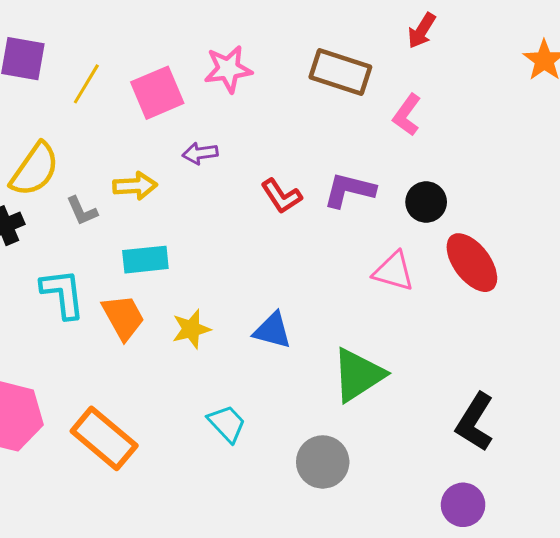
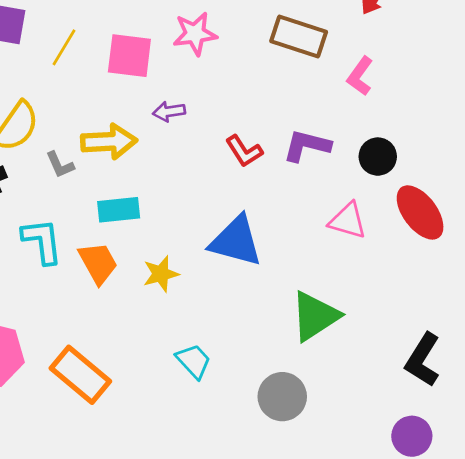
pink square: (157, 93) -> (129, 56), turned 30
yellow arrow: (135, 186) -> (109, 142), size x1.4
blue triangle: (272, 331) -> (236, 241), moved, size x1.5

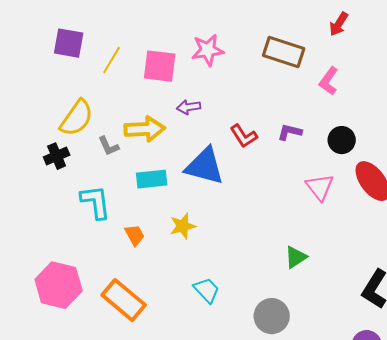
purple L-shape: (307, 146) -> (290, 132), size x0.7
pink triangle: (348, 221) -> (320, 187), turned 36
blue triangle: (236, 241) -> (205, 166), moved
orange trapezoid: (98, 263) -> (135, 235), moved, size x0.7
green triangle: (315, 316) -> (296, 257), size x0.6

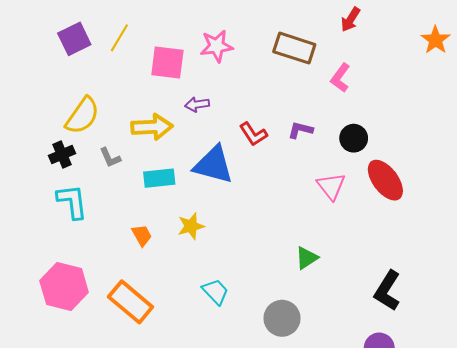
purple square: (69, 43) -> (74, 39), turned -36
yellow line: (112, 60) -> (119, 38), moved
gray L-shape: (109, 146) -> (110, 158), moved
cyan L-shape: (96, 202) -> (72, 202), moved

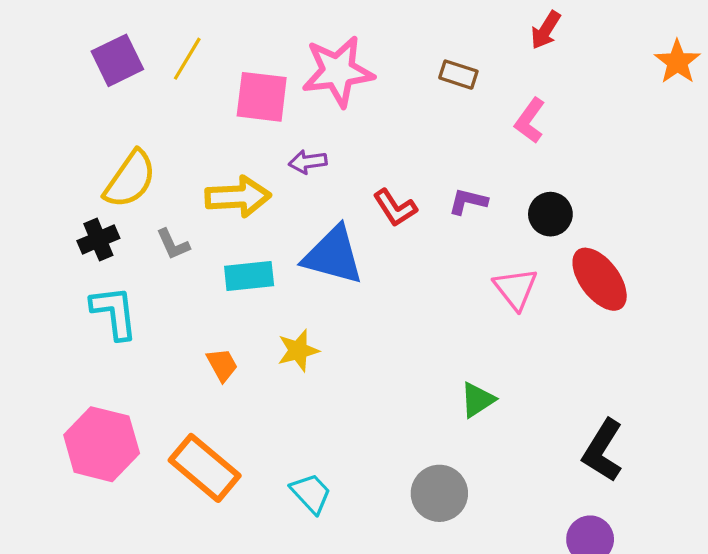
pink star: (217, 46) -> (338, 71), size x1.4
brown rectangle: (294, 48) -> (458, 75), size x0.6
cyan trapezoid: (215, 292) -> (311, 493), moved

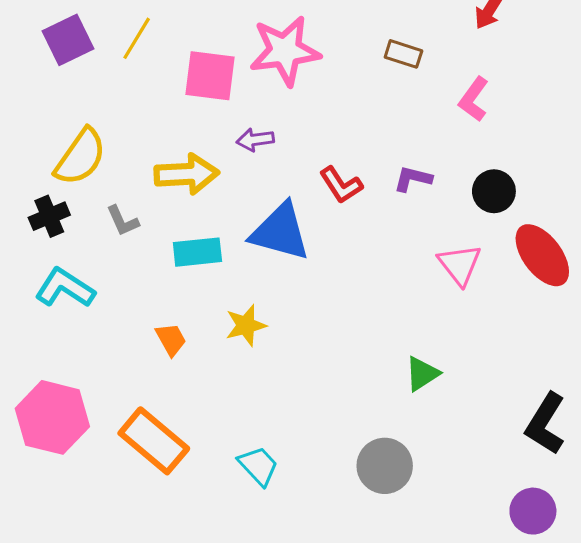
cyan L-shape: (114, 312) -> (65, 288), turned -50

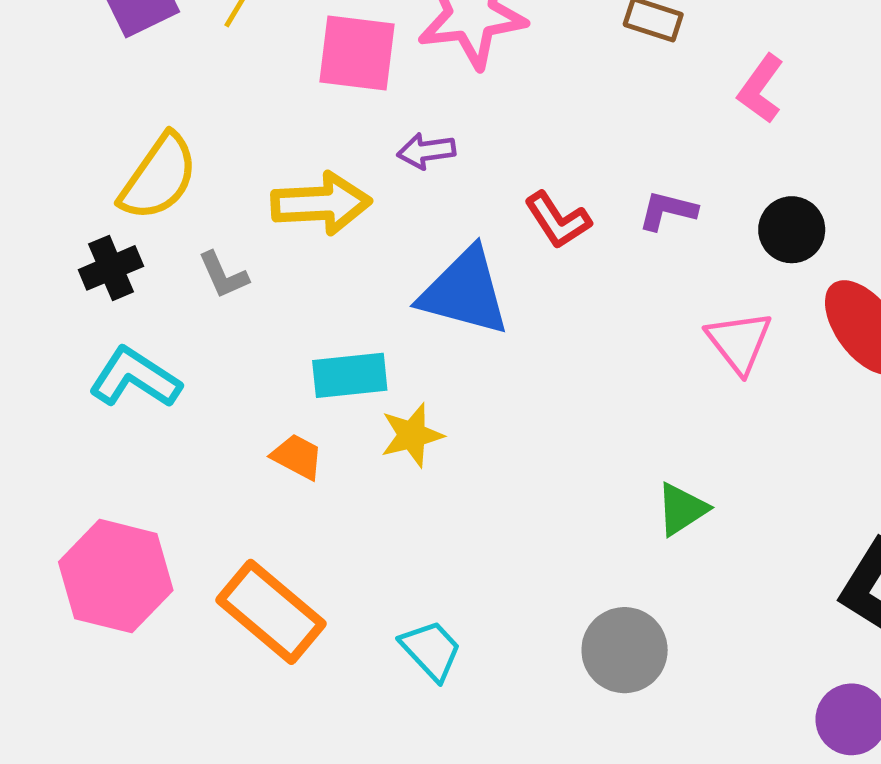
cyan rectangle: (197, 252) -> (350, 375), moved
orange trapezoid: (171, 339) -> (297, 457), turned -33

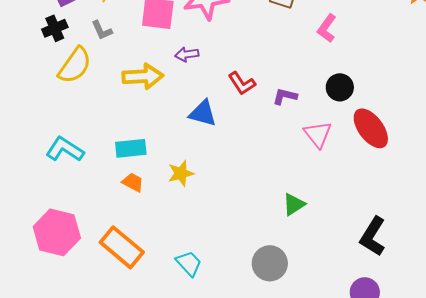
purple L-shape: (668, 211) -> (285, 96), moved
black cross: (111, 268) -> (55, 28), moved
gray L-shape: (223, 275) -> (102, 30), moved
blue triangle: (464, 292) -> (203, 113), size x0.7
cyan rectangle: (350, 375) -> (131, 148), moved

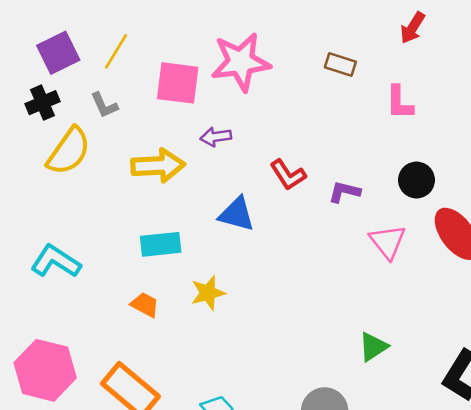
pink L-shape: (327, 28) -> (399, 103), turned -36
cyan rectangle: (131, 148) -> (161, 244), moved
green triangle: (294, 204) -> (373, 347), moved

